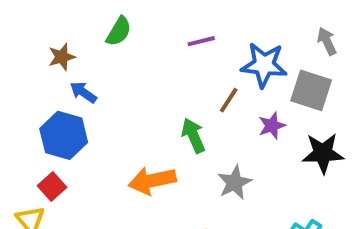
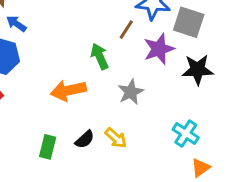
purple star: (272, 126) -> (159, 49), size x1.5

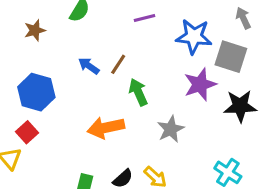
blue arrow: (16, 24) -> (89, 66), moved
brown line: (126, 30) -> (118, 64), moved

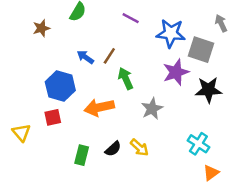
purple line: (144, 18) -> (131, 18), turned 42
gray arrow: (243, 18) -> (221, 23), moved
blue hexagon: (36, 92) -> (60, 86), moved
red square: (27, 132) -> (53, 117), moved, turned 30

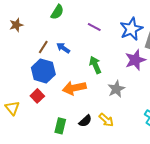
purple line: (131, 18) -> (94, 27), moved
brown star: (41, 28) -> (16, 25), moved
blue star: (171, 33) -> (131, 29), turned -30
brown line: (109, 56) -> (43, 47), moved
red square: (53, 117) -> (37, 96), turned -32

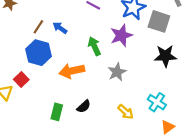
purple star: (135, 60) -> (121, 35), moved
red square: (37, 96) -> (21, 80), moved
yellow arrow: (106, 120) -> (126, 112), moved

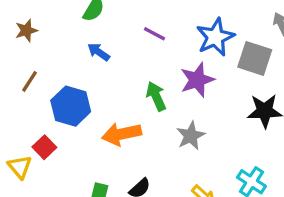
brown line: (38, 27) -> (30, 81), moved
blue arrow: (60, 28) -> (99, 52), moved

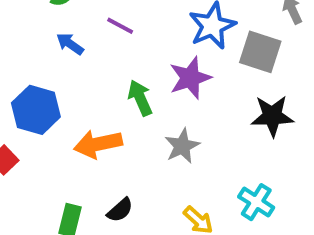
purple line: (154, 34) -> (120, 26), moved

